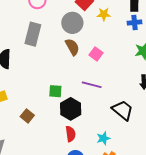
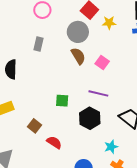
gray rectangle: (33, 34) -> (39, 44), size x0.6
black hexagon: (71, 109) -> (90, 118), moved
red semicircle: (71, 134) -> (54, 142), moved, turned -49

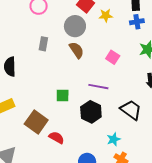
gray rectangle: (39, 44) -> (43, 44), moved
pink square: (102, 63) -> (113, 57), moved
brown square: (35, 126) -> (36, 122), size x1.6

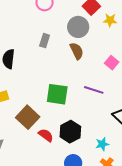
green square: (63, 95) -> (57, 94), size x1.6
black hexagon: (91, 112) -> (70, 132), moved

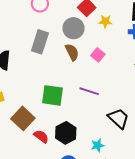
gray rectangle: (45, 41) -> (40, 42), size x1.6
pink square: (112, 63) -> (98, 55), moved

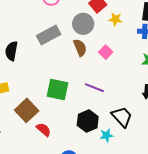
gray rectangle: (40, 42) -> (49, 35), turned 40
black hexagon: (66, 133) -> (88, 121), moved
cyan star: (98, 145) -> (107, 135), moved

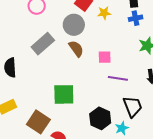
pink square: (106, 52) -> (105, 57), moved, turned -32
purple line: (94, 88) -> (118, 78), moved
black trapezoid: (122, 117) -> (133, 107), turned 35

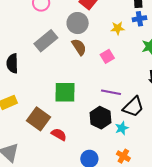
yellow star: (104, 13) -> (118, 28), moved
pink square: (105, 57) -> (107, 56), turned -32
purple line: (118, 78) -> (111, 92), moved
black trapezoid: (133, 107) -> (133, 107), turned 65

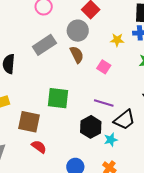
pink square: (107, 56) -> (104, 67), turned -32
brown square: (39, 119) -> (29, 122), turned -30
red semicircle: (59, 134) -> (39, 147), moved

